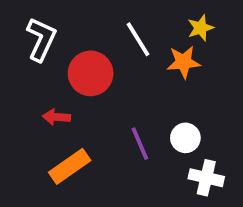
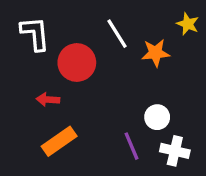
yellow star: (201, 28) -> (188, 24), moved, turned -30
white L-shape: (41, 39) -> (35, 34), turned -30
purple line: (140, 144) -> (131, 146), moved

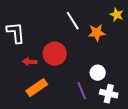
white L-shape: (35, 34) -> (16, 33), moved
red circle: (77, 62) -> (55, 54), moved

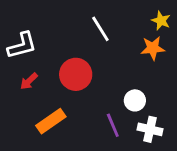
white L-shape: (16, 33) -> (22, 45), turned 80
orange star: (97, 33) -> (153, 48), moved
red arrow: (30, 62) -> (29, 81), moved, turned -48

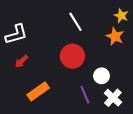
orange star: (153, 48) -> (115, 36), turned 30
red circle: (76, 74) -> (72, 56), moved
white cross: (150, 129) -> (113, 98), turned 30

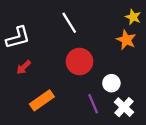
white line: (76, 22) -> (69, 23), moved

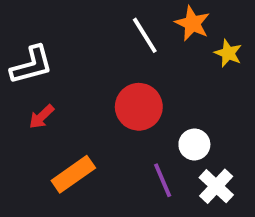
yellow star: (133, 17) -> (228, 53), moved
white line: (69, 23) -> (145, 35), moved
orange star: (126, 40) -> (192, 23), moved

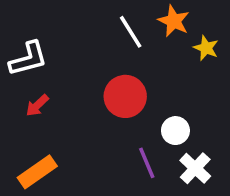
orange rectangle: (73, 174) -> (37, 172), moved

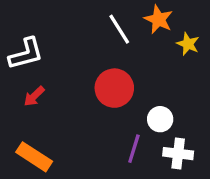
purple line: (147, 163) -> (134, 149), turned 40
white cross: (195, 168) -> (178, 154), turned -36
orange rectangle: (37, 172) -> (34, 157), turned 68

